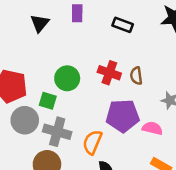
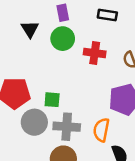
red cross: (109, 73) -> (95, 53), moved
green circle: (67, 78) -> (63, 39), moved

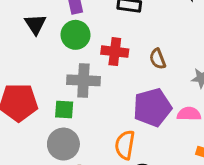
gray circle: (34, 122) -> (63, 144), moved
gray cross: (67, 127) -> (83, 80), moved

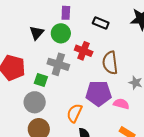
black triangle: (35, 24) -> (37, 33), moved
brown semicircle: (158, 59) -> (110, 63), size x1.6

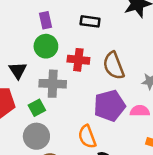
black triangle: (37, 33) -> (18, 70), moved
green square: (41, 80) -> (37, 108), turned -32
orange semicircle: (74, 113) -> (87, 137), turned -30

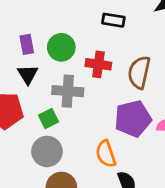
purple rectangle: (45, 20) -> (27, 44), moved
brown semicircle: (114, 66) -> (139, 72), turned 32

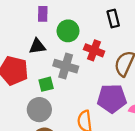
black rectangle: (113, 20) -> (113, 18), turned 54
purple rectangle: (27, 44) -> (43, 14), moved
black triangle: (28, 74) -> (37, 46), turned 42

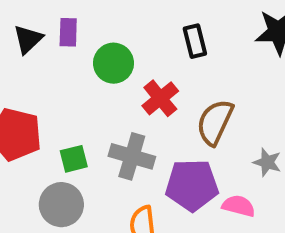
black triangle: (37, 46) -> (28, 39), moved, turned -36
red cross: (94, 50) -> (160, 98), turned 30
gray cross: (66, 66) -> (132, 156), moved

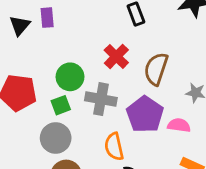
green circle: (114, 63) -> (70, 77), moved
purple pentagon: (192, 185) -> (145, 114), turned -30

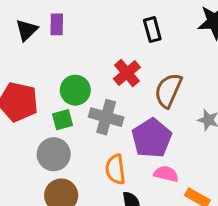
pink semicircle: (179, 125) -> (166, 174), moved

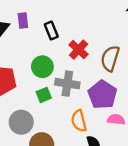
black rectangle: (152, 30) -> (51, 31), moved
green square: (62, 120) -> (44, 95), moved
gray circle: (54, 154) -> (21, 122), moved

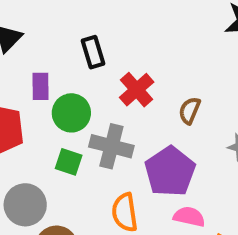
purple rectangle: (23, 20) -> (41, 86), moved
brown semicircle: (110, 58) -> (190, 111), size x0.6
green square: (44, 95) -> (69, 162), turned 35

